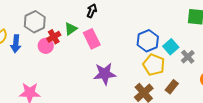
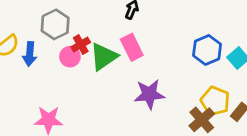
green triangle: (71, 29) -> (104, 57), moved, size x1.6
yellow pentagon: (154, 65) -> (215, 101), moved

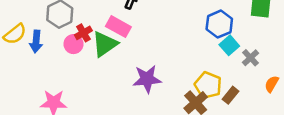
pink rectangle: (132, 47) -> (118, 27), moved, turned -35
blue hexagon: (207, 50) -> (219, 24), moved

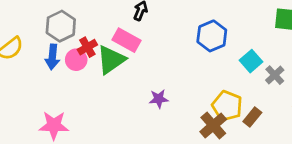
blue hexagon: (219, 24) -> (212, 36), moved
blue arrow: (36, 42) -> (52, 57), moved
purple star: (147, 79) -> (159, 99), size x0.6

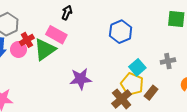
cyan square: (251, 61) -> (137, 67), moved
gray cross: (275, 75) -> (168, 61), turned 32
purple star: (159, 99) -> (81, 79), size x1.5

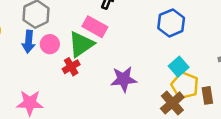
red cross: (27, 40) -> (71, 67), moved
cyan square: (137, 67) -> (179, 67), moved
brown rectangle: (151, 93) -> (207, 95), turned -48

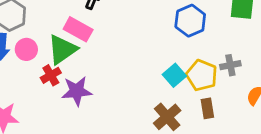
blue hexagon: (171, 23) -> (190, 21), moved
purple star: (124, 79) -> (77, 91), moved
yellow pentagon: (185, 85) -> (202, 75), moved

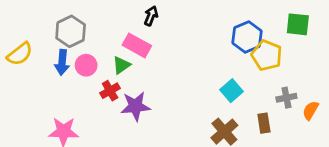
green triangle: (62, 49) -> (121, 65), size x0.6
gray cross: (230, 65) -> (286, 98), moved
yellow pentagon: (202, 75) -> (267, 55), moved

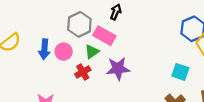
gray hexagon: (71, 31) -> (79, 24), moved
cyan square: (231, 91) -> (180, 72), turned -30
purple star: (135, 106) -> (118, 69), moved

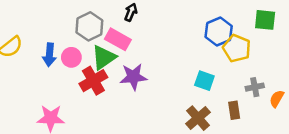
green triangle: (92, 52) -> (104, 57), size x1.5
red cross: (83, 72) -> (93, 81), size x1.5

